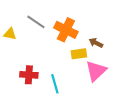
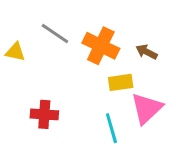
brown arrow: (96, 43) -> (147, 52), moved
cyan line: (55, 84) -> (111, 128), moved

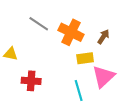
yellow triangle: (15, 52) -> (11, 54), moved
brown arrow: (147, 52) -> (103, 37), turned 96

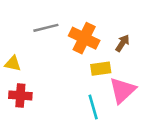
gray line: (39, 24) -> (46, 28), turned -48
red cross: (31, 81) -> (20, 95), moved

